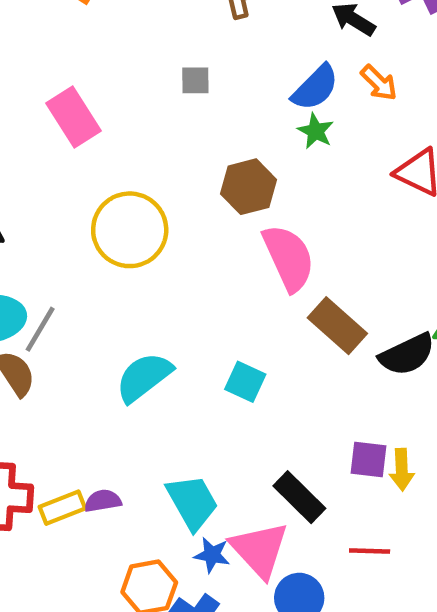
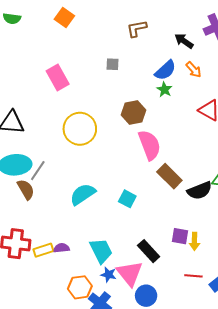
red line: (370, 551) -> (193, 276), moved

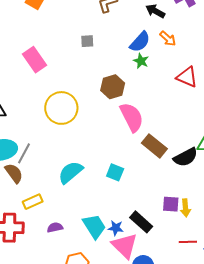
yellow rectangle: (43, 250) -> (33, 202), moved
blue star: (108, 275) -> (116, 228), moved

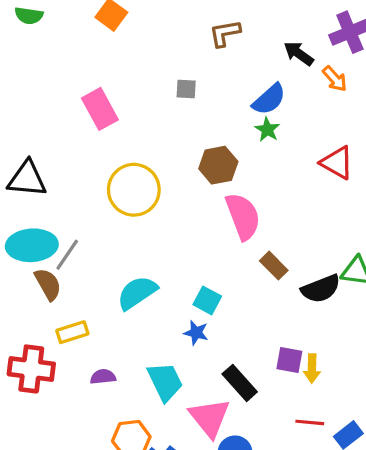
orange arrow: (168, 38) -> (335, 79), moved
brown rectangle: (154, 146) -> (274, 266), size x0.7
blue star: (116, 228) -> (196, 333), moved

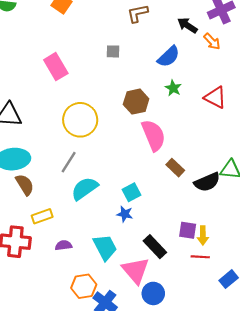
green star: (267, 130) -> (173, 88), moved
gray line: (67, 255) -> (69, 162), moved
cyan square: (207, 300) -> (132, 192), turned 36
red line: (310, 422) -> (200, 257), moved

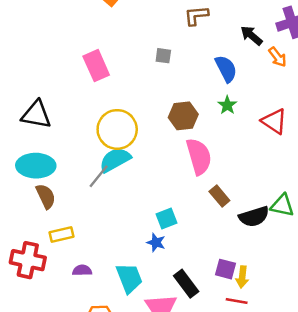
blue semicircle: (169, 57) -> (226, 69), turned -80
cyan semicircle: (85, 188) -> (115, 160), moved

